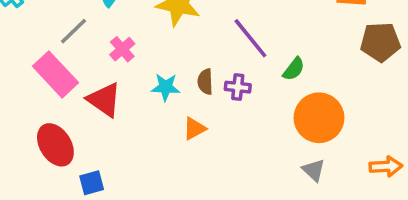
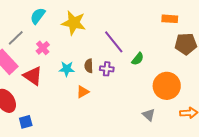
orange circle: (319, 118) -> (167, 86), moved

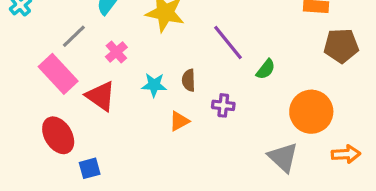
purple cross: (107, 69) -> (223, 105), moved
gray triangle: (149, 115) -> (283, 157), size x1.5

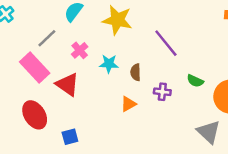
green semicircle: (266, 69) -> (195, 81), moved, turned 77
cyan star: (154, 85) -> (109, 64), moved
blue square: (90, 168) -> (70, 137), moved

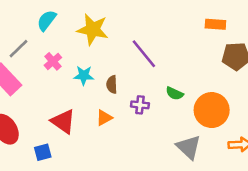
red triangle: (67, 84) -> (63, 122), moved

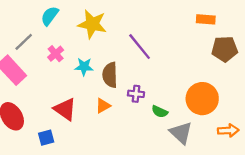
brown semicircle: (112, 84) -> (110, 75), size x1.5
green semicircle: (175, 93) -> (160, 112), moved

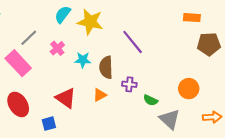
cyan semicircle: (50, 16) -> (63, 14), moved
orange circle: (202, 99) -> (189, 89), size x0.7

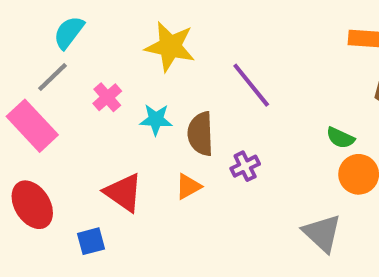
cyan semicircle: (63, 14) -> (69, 32), moved
purple cross: (129, 84) -> (245, 166), turned -32
green semicircle: (151, 100) -> (340, 138), moved

